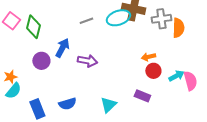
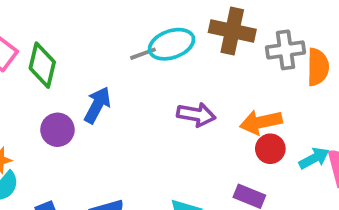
cyan ellipse: (118, 18) -> (171, 44), moved
orange arrow: (148, 57) -> (261, 122), size x1.5
purple arrow: (87, 61) -> (196, 115), moved

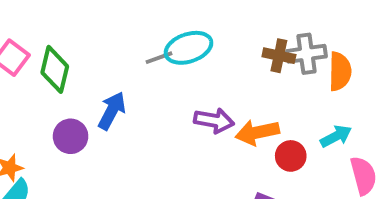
brown cross: (232, 31) -> (279, 56), moved, size x0.7
orange arrow: (261, 122) -> (257, 132), moved
cyan arrow: (314, 158) -> (336, 136), moved

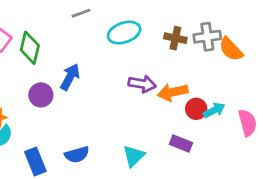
brown cross: (279, 56) -> (175, 38), moved
gray line: (159, 58) -> (81, 13), moved
orange semicircle: (340, 71) -> (231, 49), turned 136
cyan arrow: (336, 136) -> (214, 110), moved

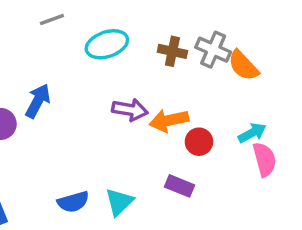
gray cross: (207, 37) -> (213, 50), turned 32
cyan arrow: (214, 110) -> (252, 133), moved
blue semicircle: (77, 155) -> (73, 202), moved

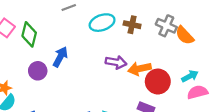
brown cross: (172, 51) -> (132, 25), moved
red circle: (199, 142) -> (158, 82), size x1.5
pink semicircle: (264, 159) -> (197, 92), turned -90

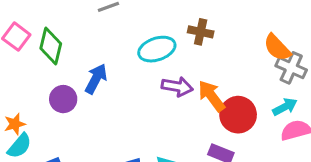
cyan ellipse: (102, 23) -> (157, 49), moved
gray cross: (166, 26) -> (291, 68), moved
orange arrow: (140, 69) -> (212, 96), turned 65

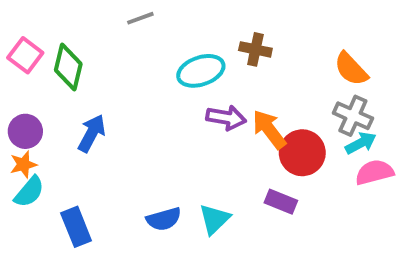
gray cross: (291, 68) -> (353, 116), moved
blue arrow: (96, 79) -> (92, 133), moved
purple circle: (63, 99) -> (25, 131), moved

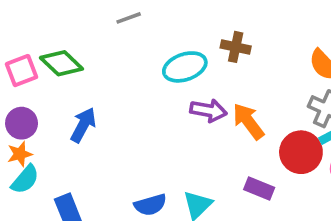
pink square: (25, 55) -> (22, 71), moved, turned 32
green diamond: (68, 67) -> (61, 63), turned -60
red circle: (302, 153) -> (301, 152), moved

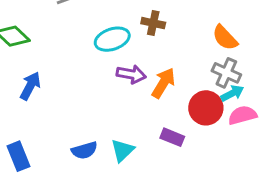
orange arrow: (248, 121) -> (163, 83), turned 68

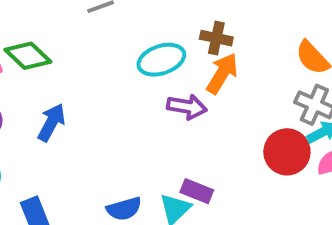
orange arrow: (163, 83) -> (222, 73), moved
purple rectangle: (172, 137) -> (197, 191), moved

